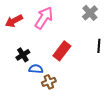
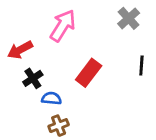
red arrow: (14, 21) -> (20, 50), moved
brown cross: (49, 82) -> (59, 126), moved

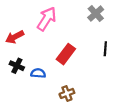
black cross: (33, 78) -> (17, 66), moved, turned -32
brown cross: (59, 126) -> (67, 93), moved

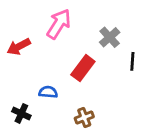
gray cross: (96, 14) -> (110, 37), moved
black cross: (17, 66) -> (21, 113), moved

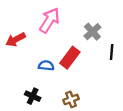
blue semicircle: (48, 92) -> (46, 66), moved
black cross: (21, 113) -> (33, 96), moved

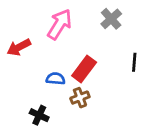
gray cross: (92, 32) -> (111, 19), moved
brown cross: (71, 99) -> (80, 98), moved

